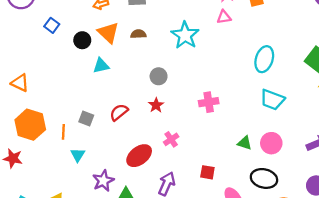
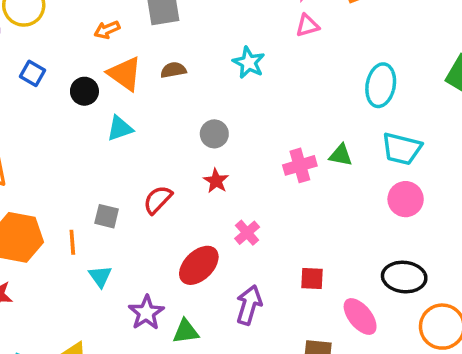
cyan star: (185, 35) -> (249, 63), size x0.7
green triangle: (245, 143) -> (341, 155), moved
pink circle: (271, 143) -> (406, 199), moved

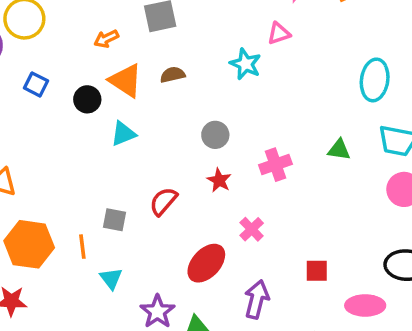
pink triangle: (307, 26) -> (279, 33), moved
pink cross: (300, 165) -> (275, 165), moved
pink ellipse: (360, 316) -> (365, 305), turned -48

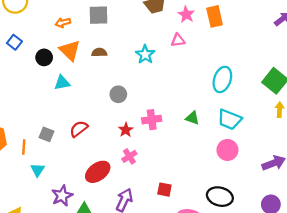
pink triangle: (279, 33) -> (178, 40), moved
red star: (219, 180) -> (126, 130), moved

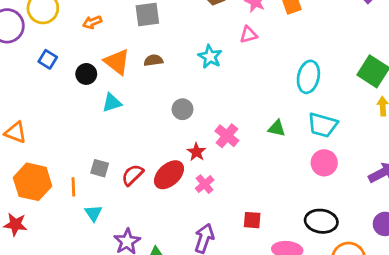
orange arrow: (63, 23) -> (92, 22), moved
pink cross: (152, 120) -> (227, 136), turned -36
red semicircle: (79, 129) -> (132, 175), moved
red ellipse: (98, 172) -> (169, 175), moved

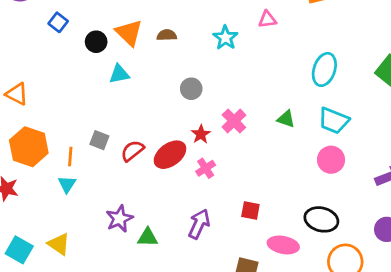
cyan triangle: (93, 213) -> (67, 184), moved

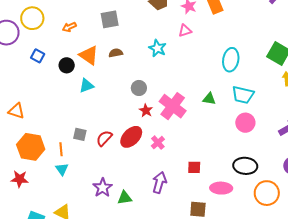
pink cross: (234, 121) -> (173, 106), size x1.5
red star: (201, 134) -> (146, 110), moved

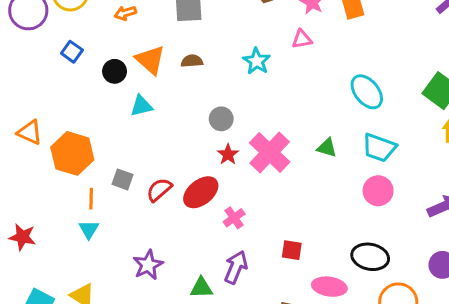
cyan ellipse: (231, 60) -> (367, 92), turned -55
pink cross: (158, 143) -> (234, 218), moved
orange hexagon: (31, 147) -> (72, 153), moved
green triangle: (125, 198) -> (201, 288), moved

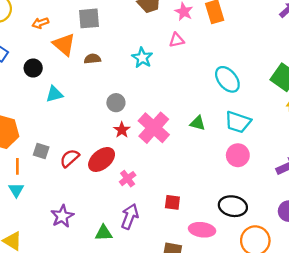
orange triangle: (150, 60) -> (64, 44), moved

